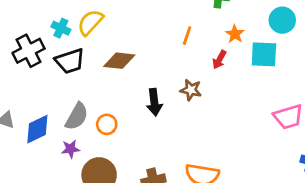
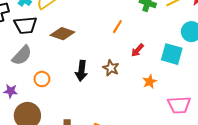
orange star: (235, 34) -> (150, 82), moved
gray semicircle: (77, 116) -> (22, 55), moved

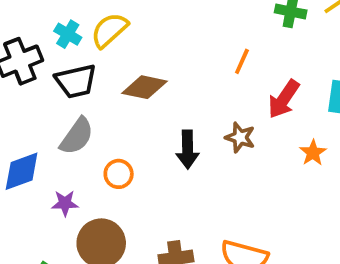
red arrow: (138, 50) -> (284, 99), size x1.5

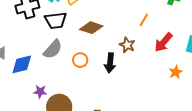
brown star: (240, 137) -> (127, 45), moved
orange circle: (119, 174) -> (80, 60), moved
purple star: (65, 203) -> (40, 92), moved

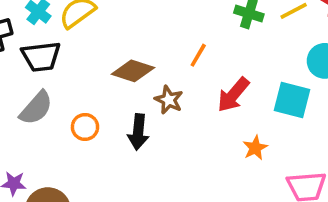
brown diamond: (91, 28) -> (133, 71), moved

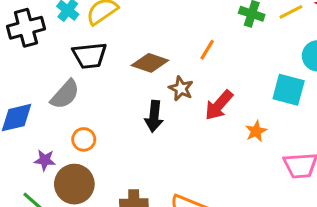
black trapezoid: (41, 57) -> (90, 56), moved
red arrow: (233, 95) -> (219, 105), moved
orange circle: (85, 127) -> (84, 139), moved

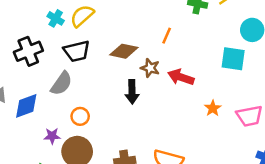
black cross: (26, 28) -> (28, 51), moved
red arrow: (219, 105) -> (181, 77), turned 75
orange star: (256, 131) -> (213, 108), moved

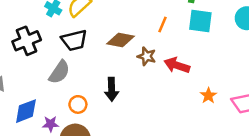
cyan square: (233, 59) -> (200, 21), moved
black arrow: (132, 92) -> (112, 89), moved
blue diamond: (26, 106) -> (26, 111), moved

